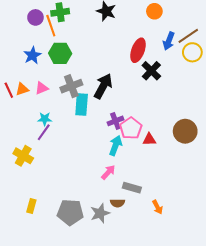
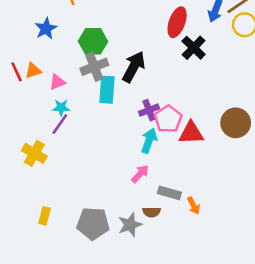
green hexagon: (60, 53) -> (93, 41), moved
pink triangle: (42, 88) -> (57, 82), moved
red triangle: (149, 139) -> (191, 133), size x1.5
orange arrow: (157, 207) -> (194, 206), moved

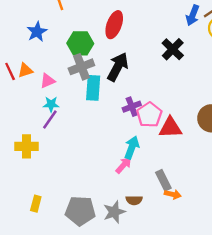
red ellipse: (177, 22) -> (114, 25), moved
cyan arrow: (149, 141) -> (132, 148), moved
yellow cross: (34, 153) -> (26, 146), turned -30
gray rectangle: (169, 193) -> (163, 180), moved, turned 48
orange arrow: (194, 206) -> (173, 194), turned -49

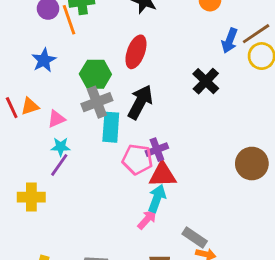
pink pentagon: (149, 115) -> (137, 159), moved, turned -30
red triangle: (170, 128) -> (163, 175), moved
gray rectangle: (163, 180) -> (195, 238), turned -30

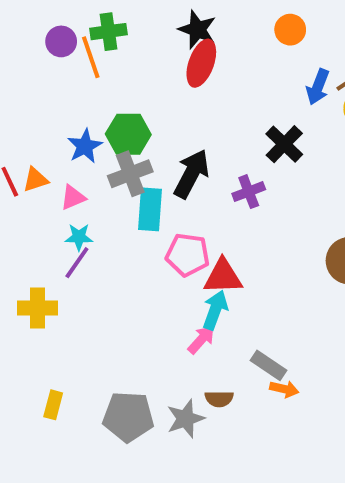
red ellipse: (136, 52) -> (201, 63), moved
blue star: (44, 60) -> (85, 146), moved
purple cross: (157, 150) -> (249, 192), moved

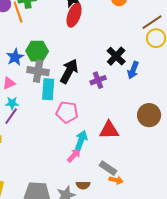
blue arrow: (318, 87) -> (133, 70), moved
gray cross: (130, 174) -> (38, 71), turned 30
red triangle: (223, 276) -> (109, 130), moved

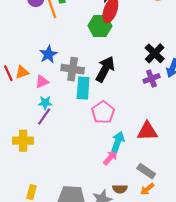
green hexagon: (37, 51) -> (100, 26), moved
purple cross: (98, 80) -> (151, 79), moved
pink pentagon: (67, 112) -> (103, 112), turned 30
orange arrow: (116, 180) -> (147, 189), moved, turned 128

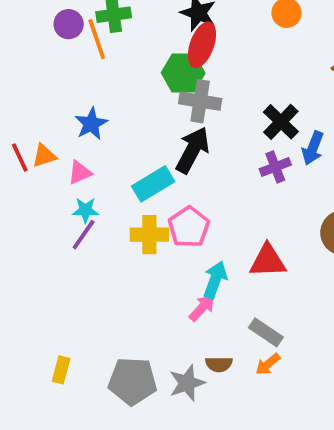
gray cross: (73, 69) -> (200, 101), moved
cyan rectangle: (83, 88) -> (153, 184), turned 55
yellow cross: (23, 141) -> (149, 235), moved

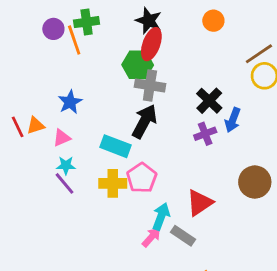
cyan rectangle: (153, 184) -> (116, 146), turned 52
purple line: (84, 235) -> (64, 183), turned -75
red triangle: (268, 261) -> (200, 203), turned -32
gray rectangle: (266, 332) -> (183, 236), moved

